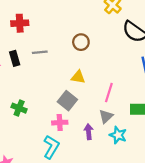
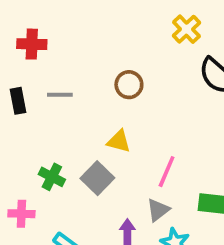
green cross: (19, 108) -> (52, 177), moved
pink cross: (60, 123) -> (21, 214), moved

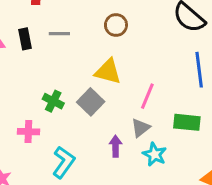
yellow triangle: (119, 141) -> (108, 72), size x1.4

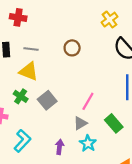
yellow triangle: (108, 72) -> (29, 71), moved
green rectangle: (187, 122) -> (114, 123), turned 36
purple arrow: (116, 146) -> (59, 147), moved

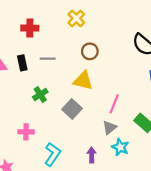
yellow cross: (110, 20) -> (76, 18), moved
yellow triangle: (29, 71) -> (83, 81), moved
green cross: (21, 96) -> (40, 95), moved, turned 32

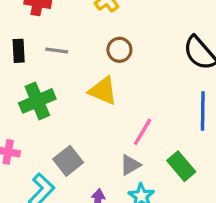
green cross: (40, 95) -> (37, 101), size x1.5
gray square: (72, 109) -> (68, 161), moved

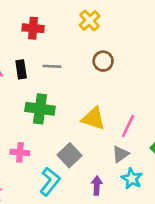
yellow triangle: (103, 91) -> (93, 118), moved
green cross: (37, 101) -> (40, 109), turned 36

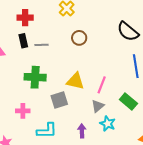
black rectangle: (21, 69) -> (23, 41), moved
gray square: (69, 155) -> (59, 100), moved, turned 30
cyan L-shape: (50, 182) -> (47, 131), turned 55

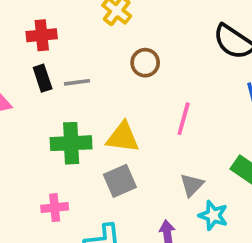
yellow triangle: (75, 81) -> (123, 137), moved
pink line: (102, 85) -> (184, 119), moved

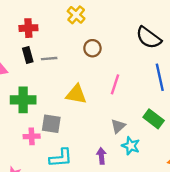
green cross: (71, 143) -> (23, 100), moved
gray square: (120, 181) -> (51, 124), moved, turned 30

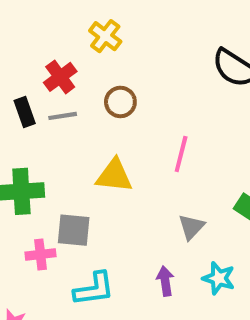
red cross: (28, 28) -> (60, 77), moved, turned -30
brown circle: (92, 48) -> (120, 102), moved
cyan star: (131, 146) -> (219, 278), moved

